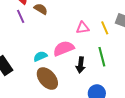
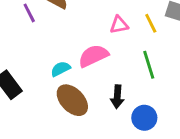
black arrow: (81, 65) -> (117, 97), moved

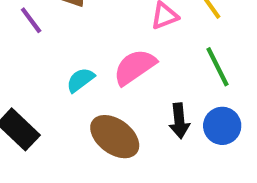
cyan semicircle: (61, 69) -> (80, 80), moved
blue circle: (144, 118) -> (222, 126), moved

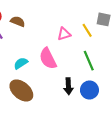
pink semicircle: (135, 67) -> (48, 58), turned -85
brown ellipse: (115, 137) -> (21, 90), moved

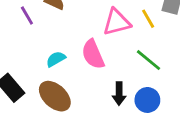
pink triangle: (64, 34) -> (117, 22), size x1.5
green line: (89, 61) -> (148, 60), turned -30

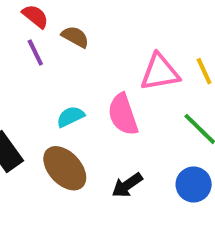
black arrow: (119, 94) -> (127, 185), moved, turned 50

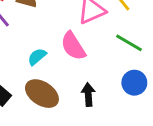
black arrow: (127, 185) -> (88, 95), turned 135

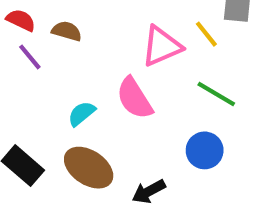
blue circle: (134, 83) -> (205, 150), moved
black arrow: (88, 95) -> (149, 191), moved, turned -115

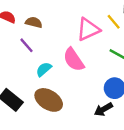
purple line: (30, 57) -> (27, 45), moved
black arrow: (149, 191) -> (103, 109), moved

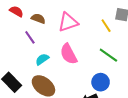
pink triangle: (88, 29) -> (68, 22), moved

